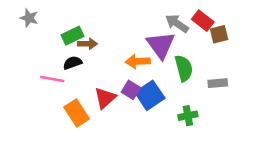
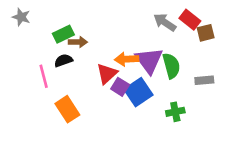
purple triangle: (161, 45) -> (149, 60), moved
pink line: (52, 79) -> (44, 76), turned 65
red triangle: (105, 98) -> (107, 74), moved

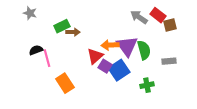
black semicircle: (63, 60) -> (36, 50), moved

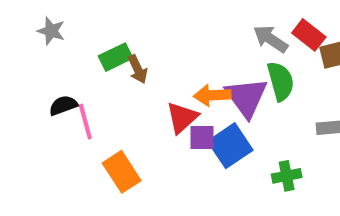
brown arrow: (73, 32) -> (138, 69), turned 64
green semicircle: (144, 50) -> (281, 81), moved
purple square: (105, 66) -> (202, 138), turned -32

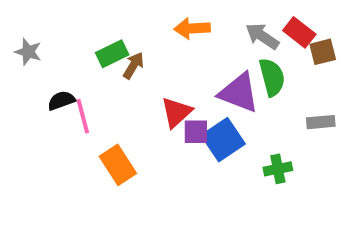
gray star: (51, 31) -> (28, 52), moved
brown arrow: (138, 69) -> (133, 65), turned -124
orange arrow: (212, 95) -> (192, 28), moved
purple triangle: (246, 97) -> (239, 93), turned -33

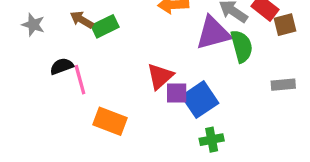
brown arrow: (133, 65) -> (82, 20), moved, turned -90
purple triangle: (239, 93) -> (213, 33), moved, turned -36
orange rectangle: (118, 165) -> (110, 121), turned -36
green cross: (278, 169) -> (212, 140), moved

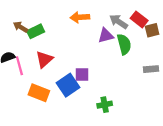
purple triangle: (213, 33) -> (106, 36), size x0.7
red triangle: (160, 76) -> (44, 59), moved
blue square: (200, 100) -> (68, 85), moved

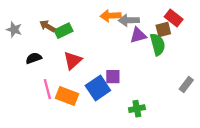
gray arrow: (119, 22) -> (129, 20), moved, turned -36
brown square: (152, 30) -> (163, 29), moved
pink line: (19, 66) -> (47, 89), moved
gray rectangle: (151, 69) -> (186, 85), moved, turned -48

